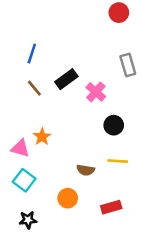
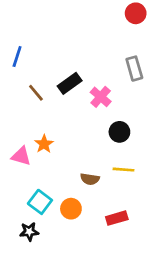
red circle: (119, 13) -> (136, 13), moved
blue line: (32, 54) -> (17, 56), moved
cyan square: (24, 180) -> (40, 202), moved

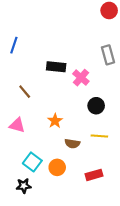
black rectangle: (70, 83) -> (56, 67), turned 42
brown line: (36, 93) -> (25, 92), moved
orange star: (44, 144) -> (55, 121), moved

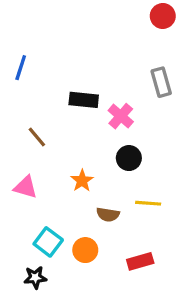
black circle: (96, 106) -> (129, 158), moved

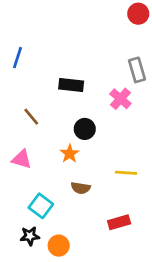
pink cross: (121, 116) -> (120, 99), moved
black circle: (129, 158) -> (85, 129), moved
brown semicircle: (108, 215) -> (81, 188), moved
orange circle: (85, 250) -> (59, 246), moved

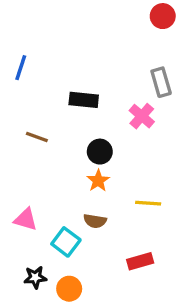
brown line: (31, 117) -> (37, 137), turned -30
orange star: (70, 154) -> (98, 181), moved
pink triangle: (22, 159) -> (26, 219), moved
cyan square: (41, 206) -> (66, 242), moved

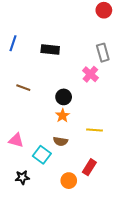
black rectangle: (84, 100) -> (50, 49), moved
red rectangle: (140, 261) -> (89, 167), turned -42
orange circle: (69, 289) -> (69, 181), moved

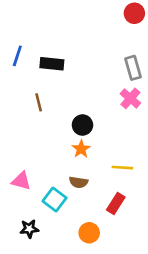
black rectangle: (50, 49) -> (52, 64), moved
pink cross: (90, 74) -> (130, 98), moved
brown line: (23, 88) -> (39, 102), moved, turned 56
red rectangle: (89, 167) -> (116, 203), moved

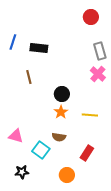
red circle: (134, 13) -> (91, 17), moved
yellow line: (122, 168) -> (90, 115), moved

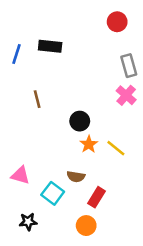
black rectangle: (39, 48) -> (50, 46), moved
orange star: (61, 112) -> (89, 144), moved
yellow line: (90, 115) -> (116, 148), turned 35
red rectangle: (87, 153) -> (96, 197), moved

